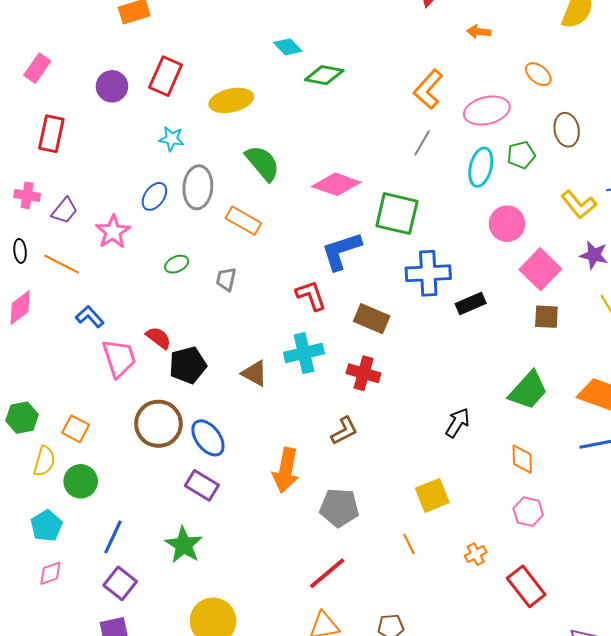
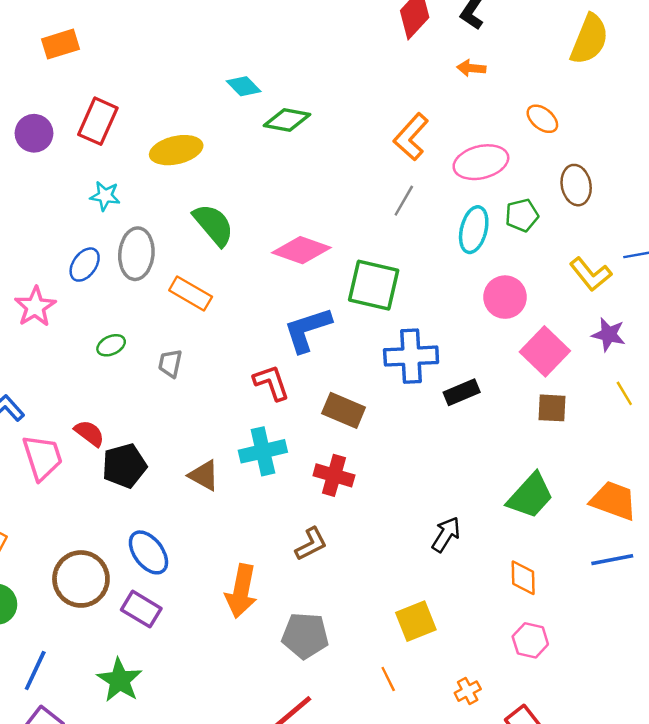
brown circle: (158, 424) -> (81, 579), moved

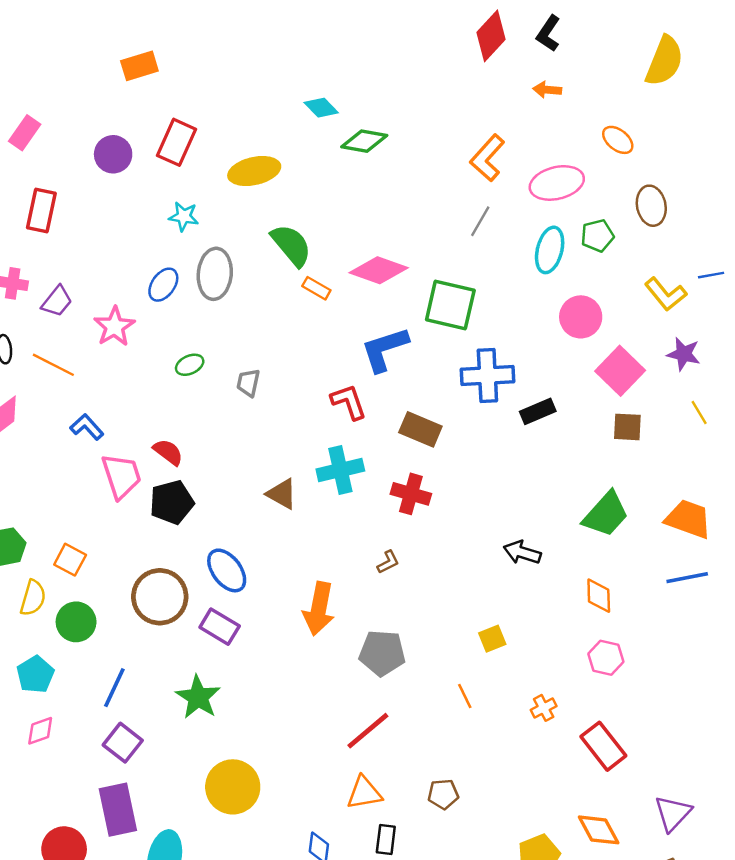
orange rectangle: (191, 293) -> (316, 288), moved, size x0.7
black pentagon: (124, 466) -> (172, 502), moved
black arrow: (446, 534) -> (522, 553), turned -105
brown L-shape: (311, 544) -> (388, 562), size x0.7
yellow square: (416, 621) -> (492, 639), size x0.7

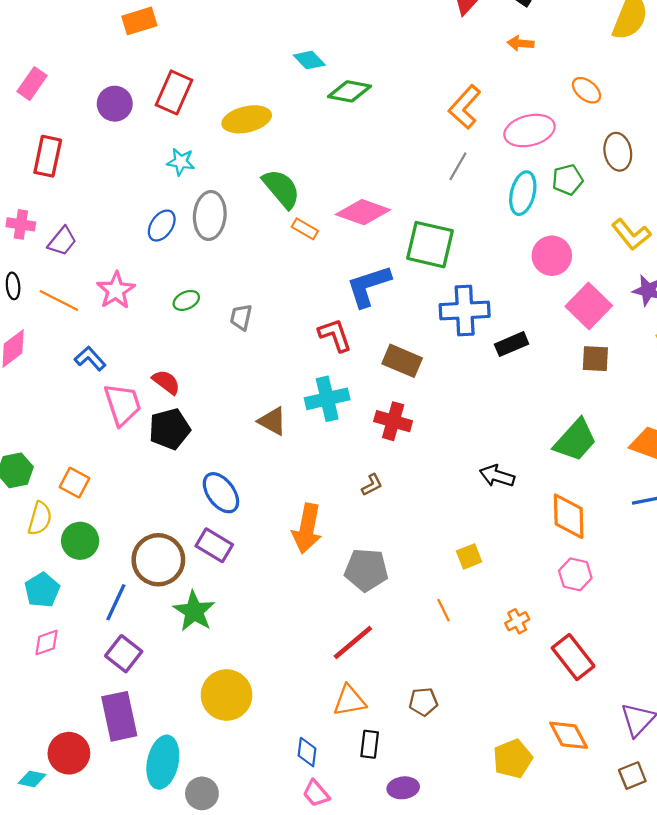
pink star: (114, 326) -> (116, 290), moved
orange diamond: (599, 596) -> (569, 516), size x1.4
brown circle: (160, 597) -> (158, 560), moved

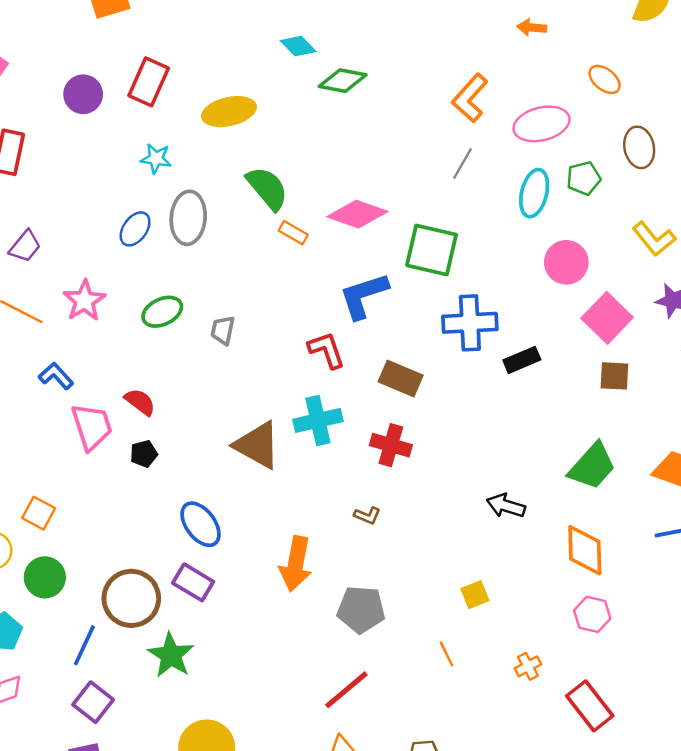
green ellipse: (186, 300) -> (162, 312), size x1.4
brown triangle: (272, 421) -> (257, 445), size x1.5
black pentagon: (170, 429) -> (144, 454), size x0.6
brown L-shape: (372, 485) -> (367, 516), turned 50

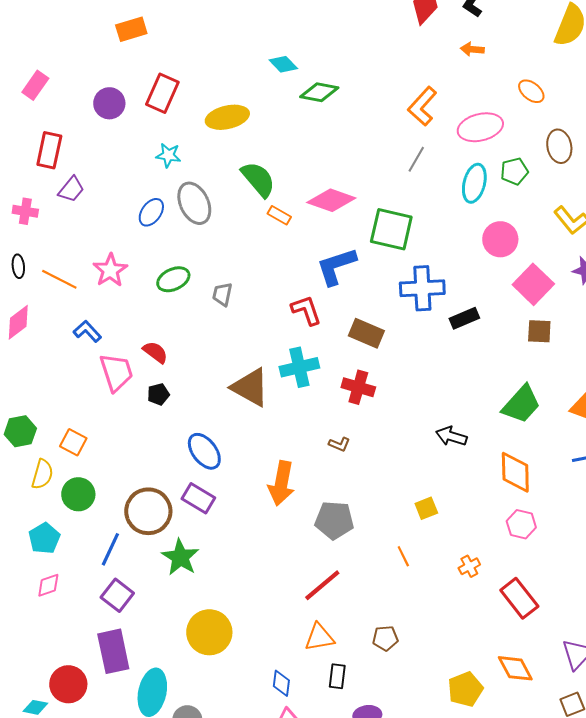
gray ellipse: (188, 218) -> (194, 203), turned -30
purple trapezoid: (25, 246) -> (71, 189), moved

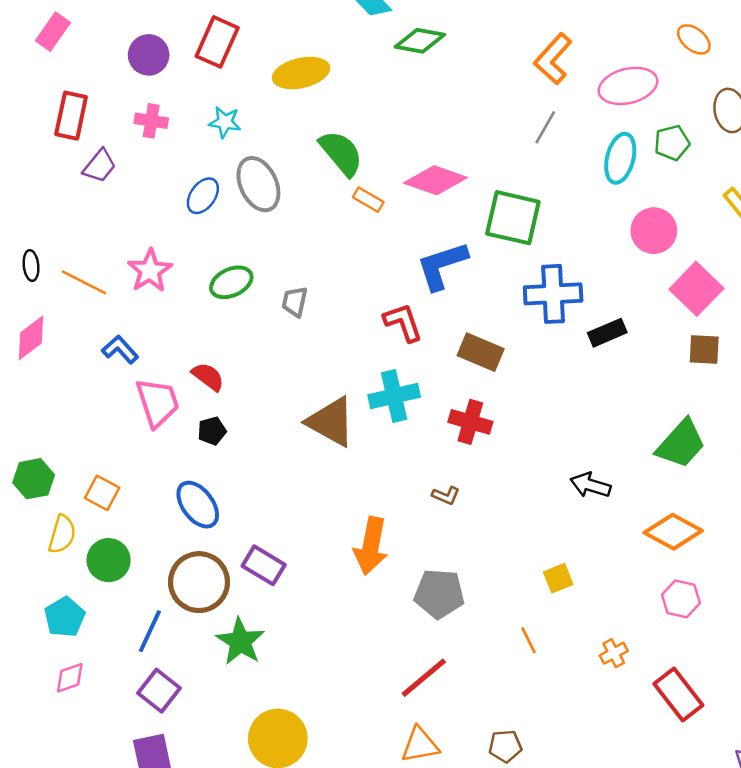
pink cross: (25, 211) -> (151, 121), moved
blue ellipse: (204, 451) -> (198, 505), moved
orange diamond: (515, 472) -> (673, 532), turned -60

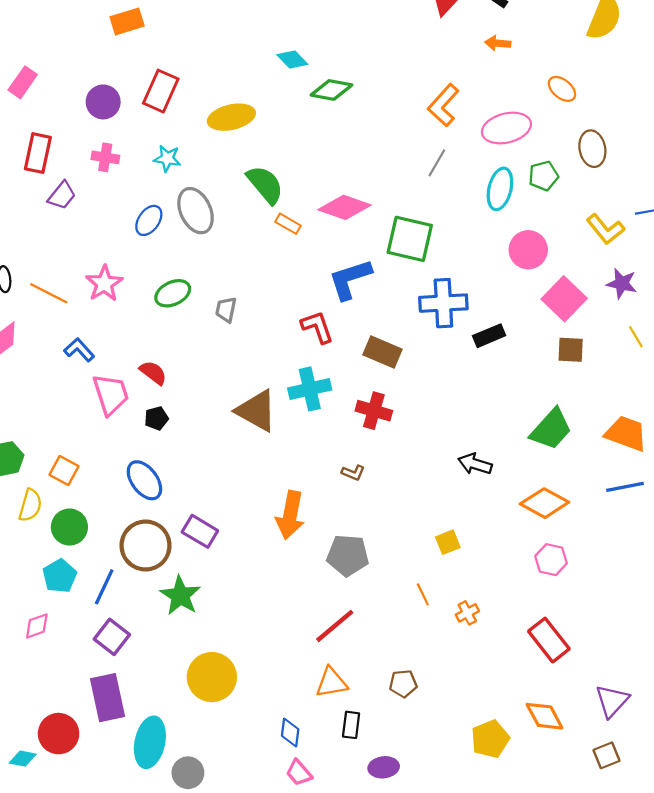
cyan pentagon: (65, 617) -> (60, 576), moved
orange cross: (614, 653) -> (467, 613), moved

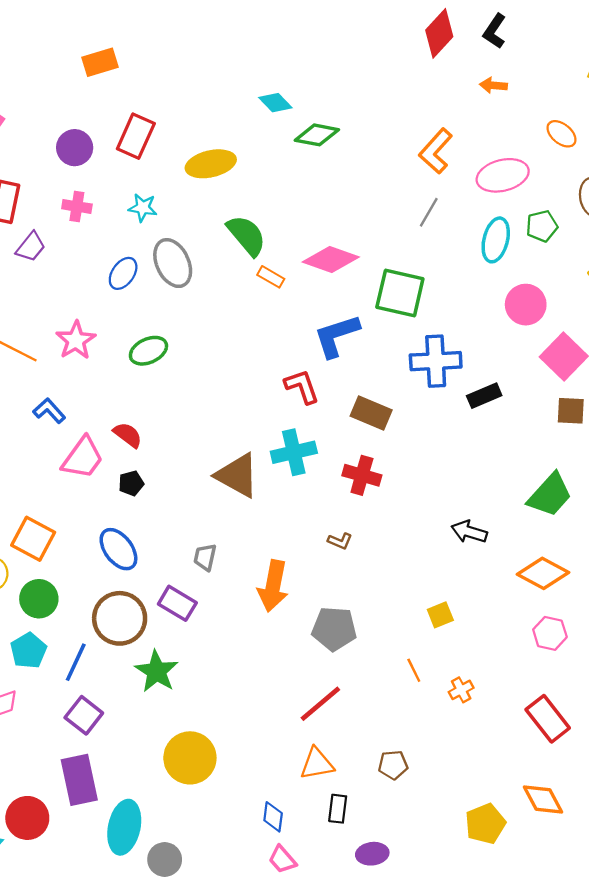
gray trapezoid: (226, 310) -> (205, 557), moved
pink trapezoid: (111, 394) -> (83, 458), turned 54
orange square: (64, 470) -> (33, 539), size x1.4

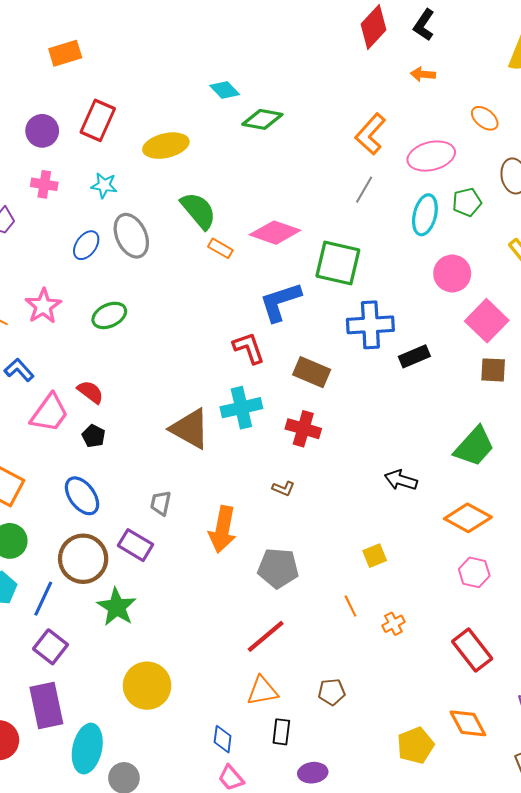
black pentagon: (131, 483) -> (94, 436), turned -30

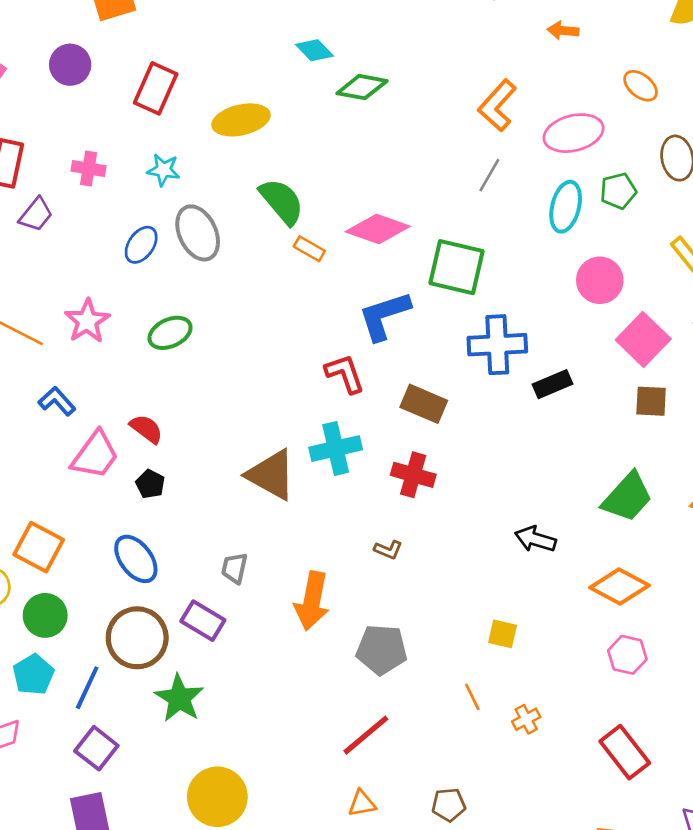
purple circle: (42, 131) -> (70, 65), moved
yellow square: (375, 556) -> (503, 634), turned 35
orange triangle: (262, 691) -> (362, 803), size x0.7

